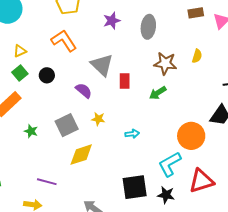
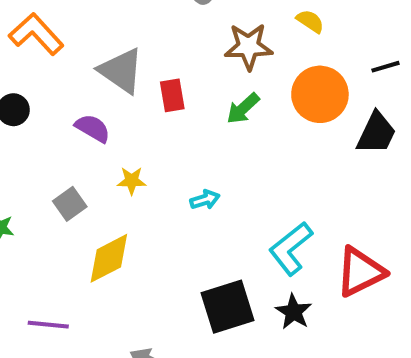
yellow semicircle: (197, 56) -> (310, 21), turned -64
gray square: (67, 125) -> (70, 204), size x0.7
orange circle: (191, 136) -> (320, 94), moved
black star: (166, 195) -> (294, 312), turned 30

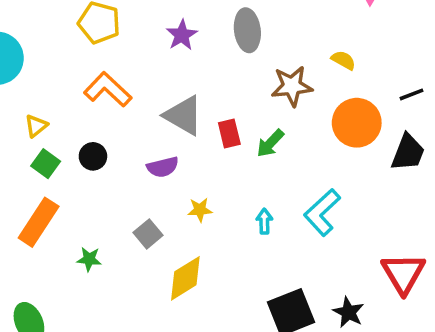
green arrow: (243, 108) -> (270, 143), moved
purple semicircle: (93, 128) -> (163, 167), turned 140
cyan arrow: (205, 200) -> (264, 221), turned -70
cyan L-shape: (291, 248) -> (322, 212), moved
red triangle: (360, 272) -> (403, 273), turned -30

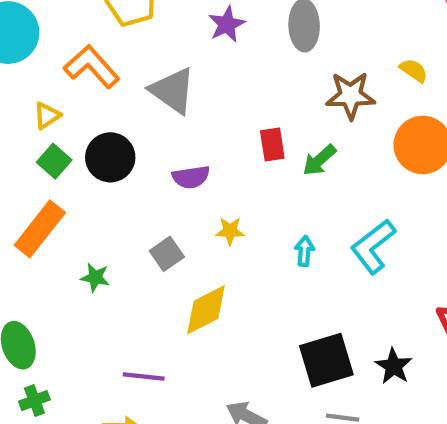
orange L-shape: (108, 90) -> (92, 67), moved
gray triangle: (183, 115) -> (173, 91), moved
black circle: (93, 156) -> (110, 157), size x1.5

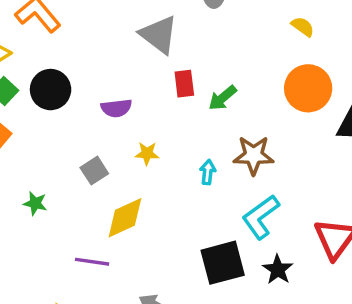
gray triangle: (173, 91) -> (159, 35), moved
brown star: (351, 95) -> (254, 155), moved
cyan L-shape: (373, 246) -> (261, 217), moved
green star: (95, 277) -> (35, 203), moved
purple line: (144, 377) -> (92, 262), moved

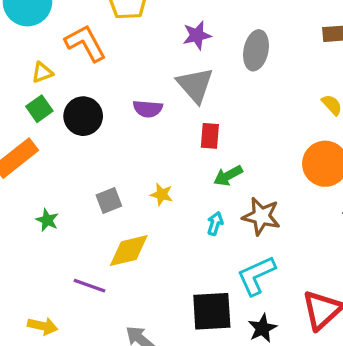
green arrow: (223, 98) -> (228, 176), moved
purple semicircle: (116, 108) -> (148, 109), moved

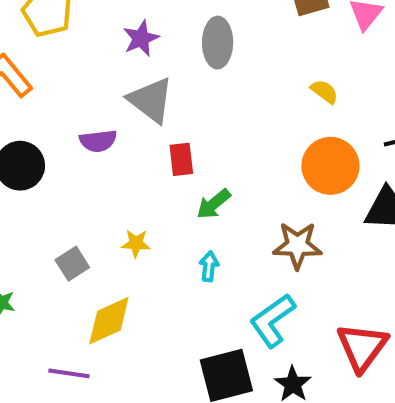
brown star: (261, 216) -> (297, 245), moved

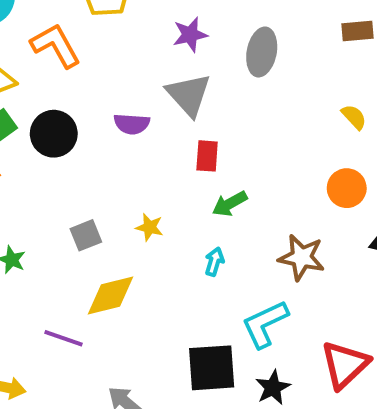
orange circle: (330, 166) -> (347, 188), size x0.7

